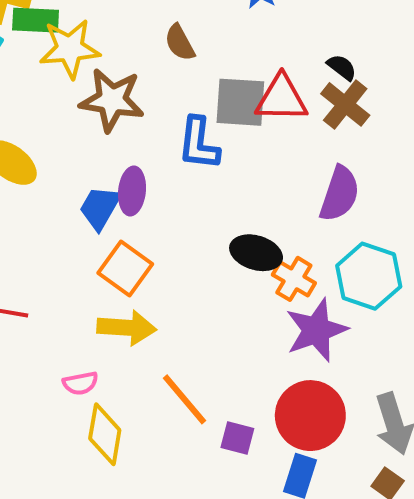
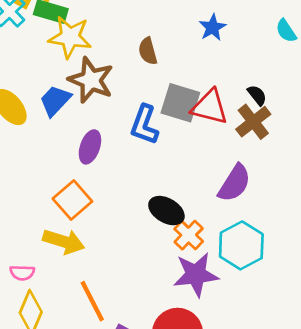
blue trapezoid: (100, 208) -> (55, 101), moved

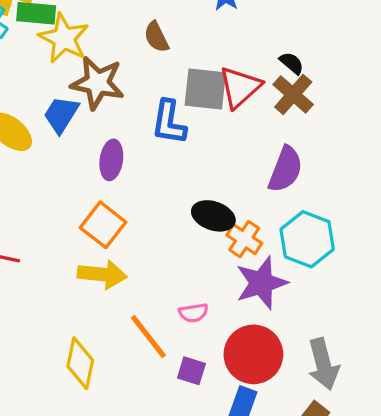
yellow star: (70, 37) -> (64, 38), turned 30
red triangle: (210, 107) -> (240, 87), turned -45
pink semicircle: (22, 273) -> (193, 313), moved

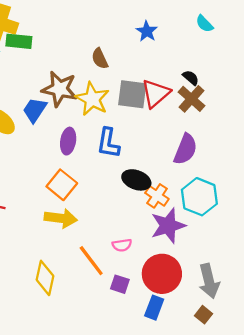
yellow star: (64, 38) -> (92, 99), moved
blue L-shape: (169, 122) -> (108, 143), moved

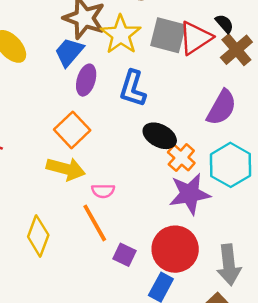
black semicircle: (191, 78) -> (224, 24), moved
blue trapezoid: (35, 110) -> (69, 52), moved
pink semicircle: (122, 245) -> (103, 191), moved

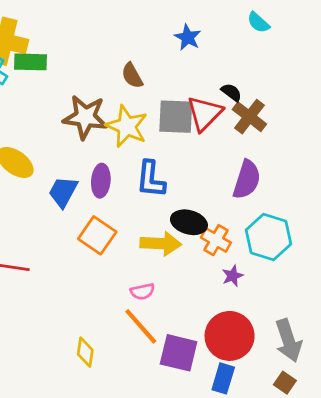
blue trapezoid: (69, 52) -> (63, 192), moved
yellow arrow: (66, 169) -> (161, 244), moved
purple star: (190, 194) -> (233, 276), size x0.5
yellow diamond: (38, 236) -> (85, 352), size x0.7
purple square: (125, 255) -> (179, 353), size x1.6

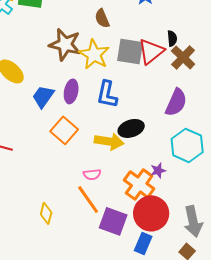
black semicircle: (231, 92) -> (172, 38), turned 42
black ellipse: (189, 222) -> (131, 128), turned -40
orange cross: (216, 240) -> (139, 184), moved, size x1.4

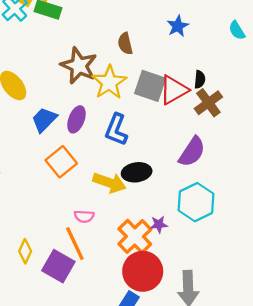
purple square: (113, 221) -> (58, 266), moved

